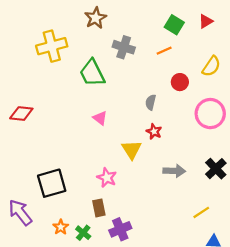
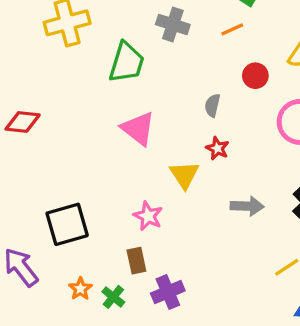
green trapezoid: (92, 73) -> (127, 62), turned -136
pink triangle: (100, 118) -> (138, 129), size x1.6

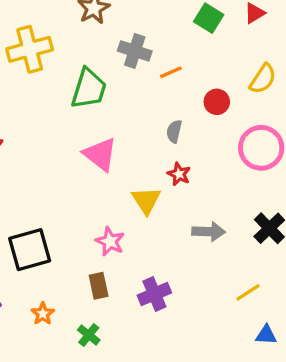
orange line: (232, 29) -> (171, 72), moved
purple cross: (168, 292) -> (154, 294), moved
green cross: (113, 297) -> (89, 335), moved

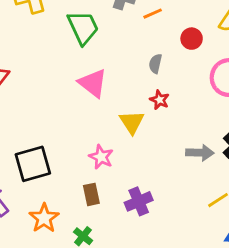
green trapezoid: (89, 89) -> (83, 27), turned -42
gray arrow: (209, 232) -> (200, 153), moved
orange star: (43, 314) -> (44, 218), size x1.5

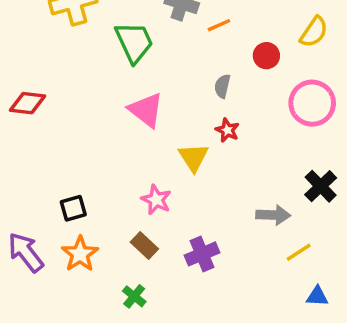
gray arrow: (200, 153) -> (273, 215), moved
black square: (33, 164) -> (73, 208), size x0.6
brown rectangle: (91, 194) -> (144, 245), turned -35
orange star: (44, 218) -> (80, 254), moved

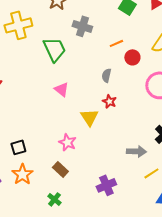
orange line: (219, 25) -> (116, 43), moved
pink triangle: (146, 110) -> (61, 89), size x0.7
purple cross: (202, 254) -> (106, 185), moved

